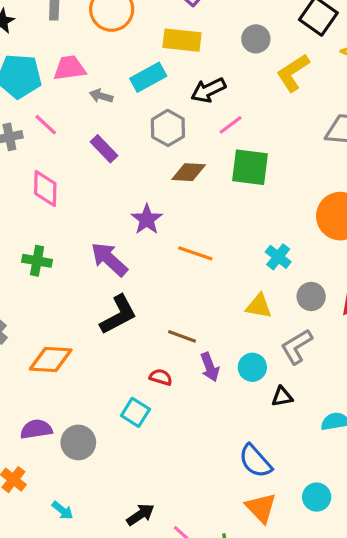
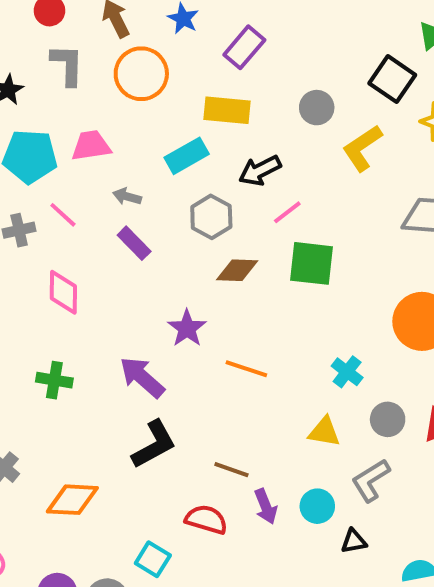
gray arrow: (101, 96) -> (127, 197), moved
red semicircle: (161, 377) -> (206, 519), size x1.5
cyan square: (135, 412) -> (153, 559), moved

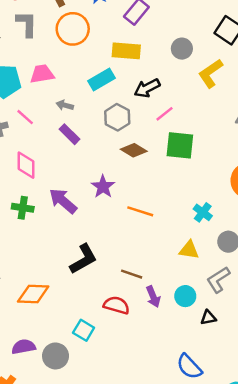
brown diamond: (237, 270) -> (134, 150), turned 30
purple arrow: (142, 377) -> (63, 201), moved
green cross: (54, 380) -> (23, 208), moved

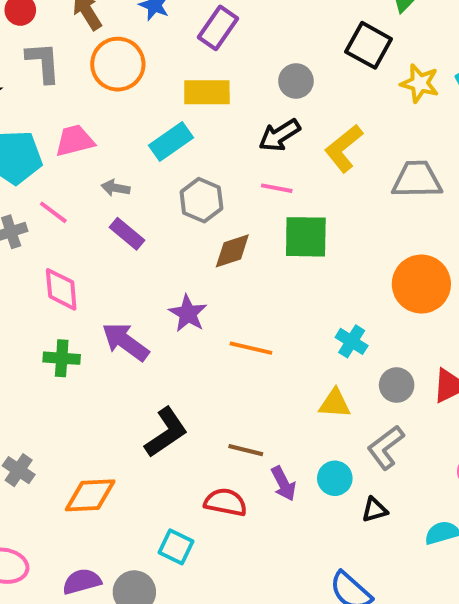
yellow L-shape: (210, 73) -> (344, 148), moved
black arrow: (147, 88) -> (279, 135), moved
pink line: (164, 114) -> (277, 188), turned 54
brown diamond: (134, 150) -> (232, 251), turned -45

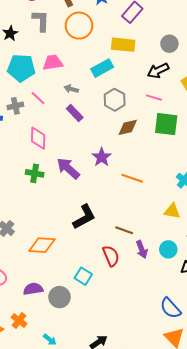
red semicircle: (225, 502) -> (111, 256), turned 50

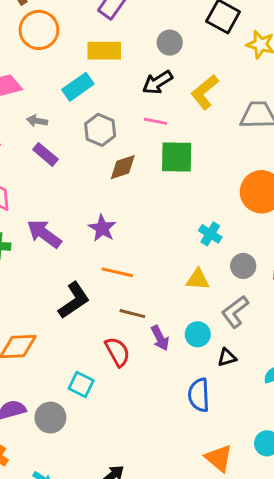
purple star: (102, 157) -> (102, 228), moved
orange line: (132, 178) -> (117, 272), moved
blue semicircle: (170, 308) -> (199, 395), moved, turned 45

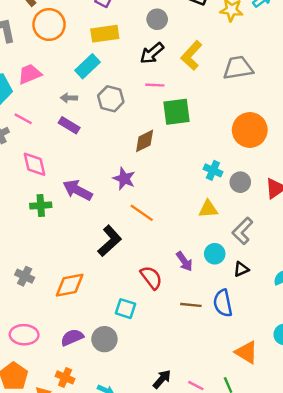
gray arrow: (37, 121) -> (69, 98), moved
brown diamond: (123, 167) -> (145, 141), moved
gray circle: (243, 266) -> (240, 182), moved
orange line: (117, 272) -> (142, 213), turned 30
brown line: (132, 314) -> (191, 305), moved

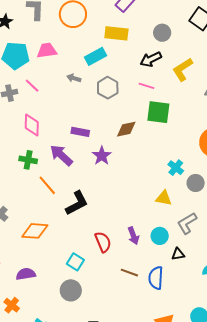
purple rectangle: (69, 125) -> (80, 132), moved, turned -36
orange line: (142, 213) -> (47, 185), moved
gray circle: (104, 339) -> (71, 290), moved

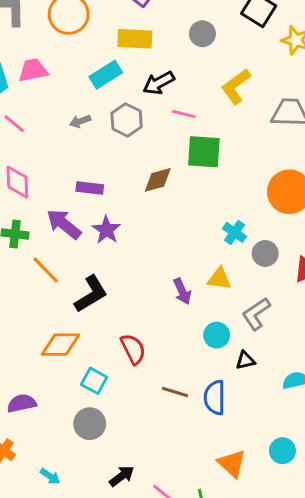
black arrow: (151, 59) -> (159, 83), moved
gray arrow: (74, 78) -> (80, 121), moved, turned -32
purple star: (102, 156) -> (106, 230), moved
orange diamond: (35, 231) -> (60, 345), moved
purple arrow: (133, 236) -> (182, 291), moved

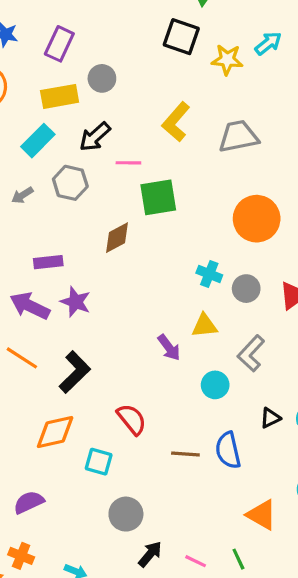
gray circle: (202, 34) -> (102, 78), moved
black triangle: (245, 360) -> (270, 418), moved
gray circle: (90, 424) -> (126, 514), moved

